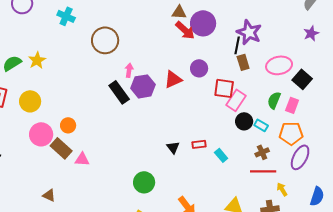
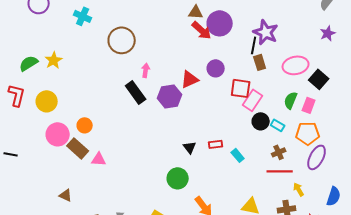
purple hexagon: (143, 86) -> (170, 96), moved
green circle: (144, 182) -> (178, 178), moved

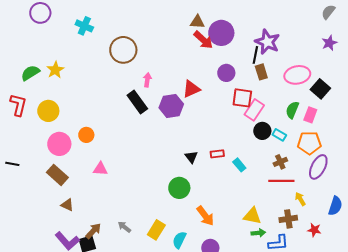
purple circle: (216, 68) -> (226, 73), moved
brown rectangle: (78, 148) -> (57, 175), moved

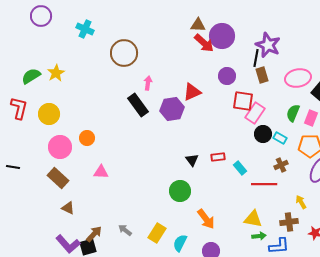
red line: (281, 181) -> (264, 184), moved

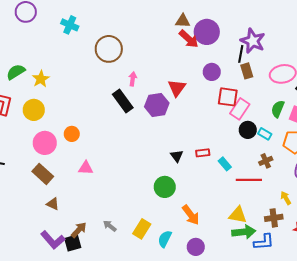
yellow star: (56, 73) -> (41, 79), moved
red triangle: (192, 92) -> (177, 88), turned -30
green arrow: (259, 236) -> (244, 232), size x1.6

